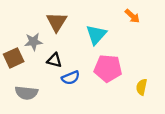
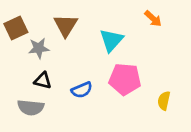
brown square: (14, 58) -> (16, 28), moved
black triangle: (54, 60) -> (43, 81), moved

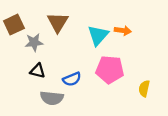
orange arrow: (153, 19) -> (123, 31), moved, turned -35
gray semicircle: (31, 107) -> (52, 98), moved

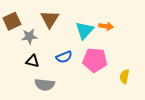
blue semicircle: (72, 79) -> (64, 57), moved

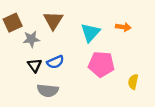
orange arrow: (106, 26) -> (123, 27), moved
blue semicircle: (64, 57) -> (55, 62), moved
black triangle: (32, 61) -> (35, 65), turned 40

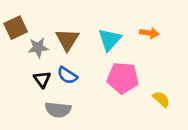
brown triangle: (53, 20) -> (67, 40), moved
blue semicircle: (55, 62) -> (67, 75), turned 56
yellow semicircle: (133, 82) -> (161, 99), turned 120

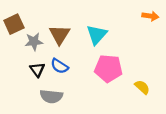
orange arrow: (149, 33) -> (150, 16), moved

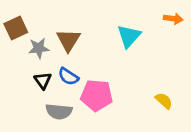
cyan triangle: (97, 35) -> (129, 36), moved
pink pentagon: (108, 68) -> (97, 95), moved

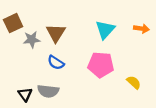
orange arrow: (173, 19) -> (141, 29), moved
black triangle: (43, 81) -> (25, 94), moved
pink pentagon: (97, 95) -> (101, 65), moved

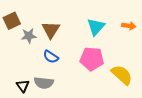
yellow semicircle: (134, 82) -> (122, 75), size x1.6

